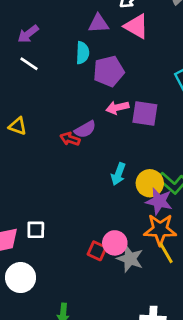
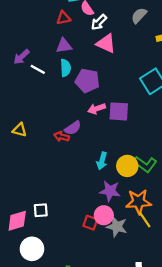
purple triangle: (98, 23) -> (64, 46), moved
white line: (29, 64) -> (38, 69), moved
purple pentagon: (109, 71) -> (87, 81), turned 30
purple star: (159, 201) -> (110, 191), moved

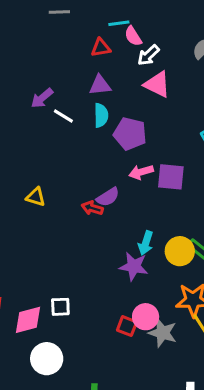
purple star: (110, 191) -> (134, 266), moved

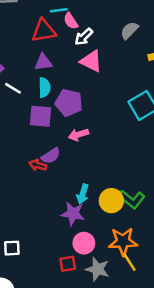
red triangle: (101, 48) -> (44, 31), size x1.5
purple square: (171, 177) -> (40, 116), moved
pink circle: (146, 317) -> (84, 243), moved
red square: (127, 326) -> (68, 264), turned -30

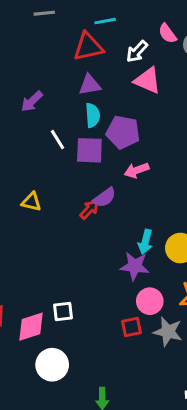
pink semicircle: (71, 21) -> (167, 33), moved
white line: (13, 88) -> (58, 140), moved, turned 30
red arrow: (38, 165) -> (89, 210), turned 120

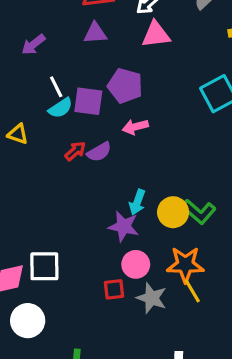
pink triangle: (147, 80) -> (156, 35), turned -36
cyan semicircle: (93, 115) -> (60, 108), moved, turned 55
yellow triangle: (31, 202) -> (18, 134), moved
red arrow: (89, 210) -> (75, 151), moved
white square: (63, 312) -> (44, 266), size x1.5

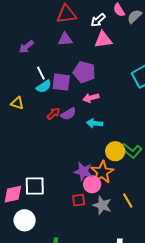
cyan arrow: (137, 202) -> (95, 123), moved, turned 77
purple star: (124, 226) -> (83, 171), moved
orange star: (185, 265) -> (102, 172), moved, turned -30

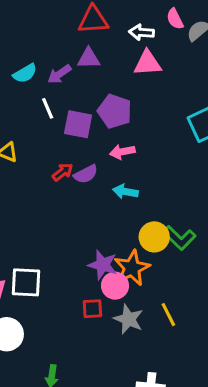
white arrow: (98, 20) -> (141, 32), turned 42
purple arrow: (26, 47) -> (59, 74), moved
cyan semicircle: (44, 86) -> (25, 73), moved

